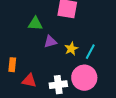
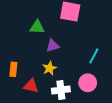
yellow star: (71, 49) -> (50, 68), moved
pink circle: (84, 78) -> (88, 83), size x0.7

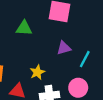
purple triangle: (53, 46) -> (64, 48), moved

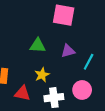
green triangle: (24, 28) -> (38, 46), moved

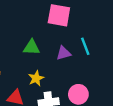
cyan line: (89, 62) -> (85, 46), moved, turned -49

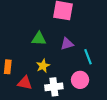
cyan line: (85, 46) -> (88, 57), moved

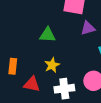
purple triangle: (67, 44) -> (88, 28), moved

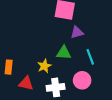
green triangle: (48, 35) -> (64, 53), moved

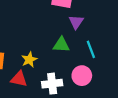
purple triangle: (77, 32) -> (76, 22), turned -40
yellow star: (44, 66) -> (29, 60), moved

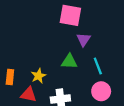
pink circle: (82, 76) -> (101, 91), moved

